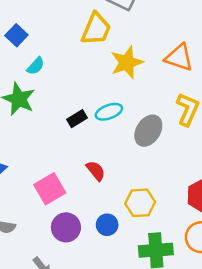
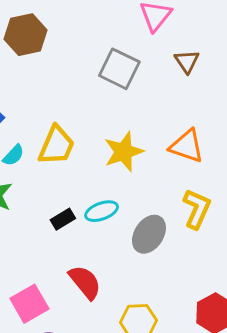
yellow trapezoid: (96, 29) -> (56, 145), moved
red semicircle: (96, 171) -> (85, 282), size x1.4

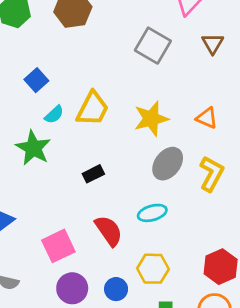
orange triangle: (187, 146) -> (207, 118), size x0.7
cyan ellipse: (102, 211) -> (152, 213), moved
gray ellipse: (149, 234) -> (168, 164), moved

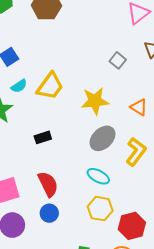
gray square: (153, 46) -> (118, 60), moved, size x0.6
cyan ellipse: (152, 213) -> (98, 176), moved, turned 35
yellow hexagon: (153, 269) -> (100, 209), moved
blue circle: (116, 289) -> (49, 213), moved

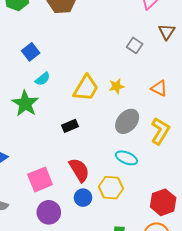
yellow trapezoid: (50, 86) -> (86, 88), moved
yellow star: (95, 101) -> (117, 86), size x0.6
yellow hexagon: (100, 209) -> (111, 188), moved

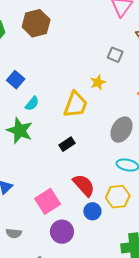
yellow star: (117, 86) -> (98, 82), moved

